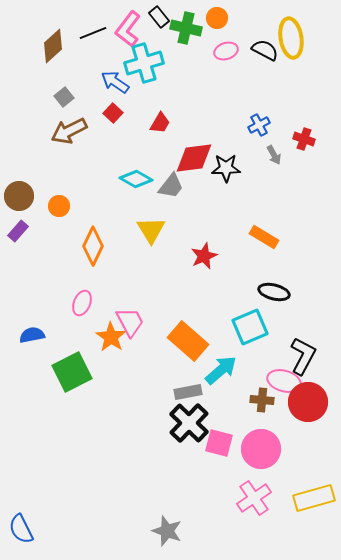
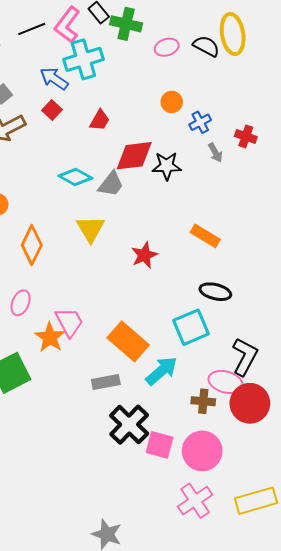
orange circle: (217, 18) -> (172, 102), moved
gray rectangle: (188, 392) -> (106, 382), moved

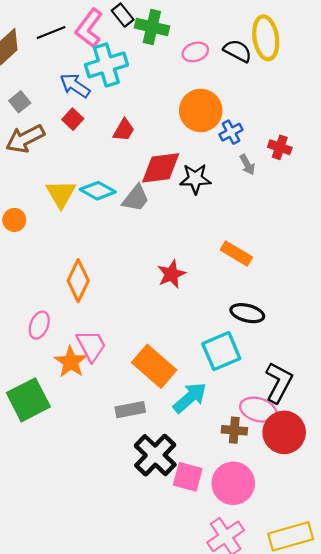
orange circle: (172, 102) -> (201, 110), size x1.8
yellow triangle: (91, 229) -> (61, 194), moved
orange diamond: (32, 245) -> (78, 281), moved

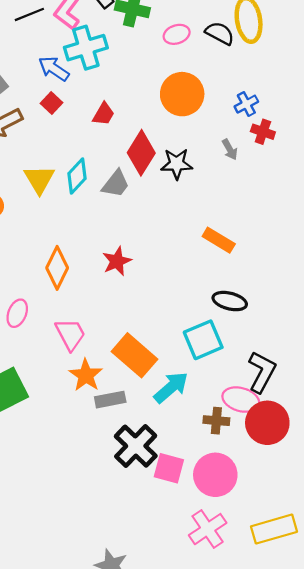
blue cross: (231, 132) -> (246, 104), moved
red diamond: (161, 168) -> (141, 153), turned -51
cyan diamond: (98, 191) -> (77, 176), turned -76
red star: (171, 274) -> (117, 261), moved
orange star: (71, 362) -> (86, 375), moved

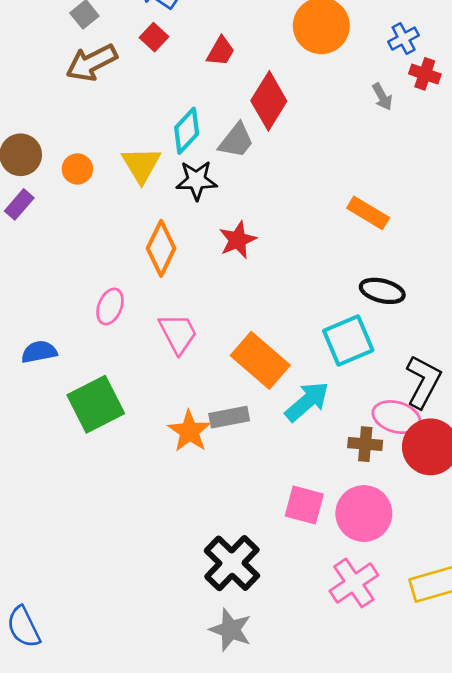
black star: (177, 164) -> (196, 180), moved
yellow triangle: (39, 179) -> (141, 165), moved
orange star: (86, 375) -> (189, 431), moved
black cross: (136, 446) -> (232, 563), moved

